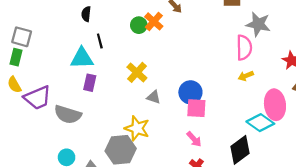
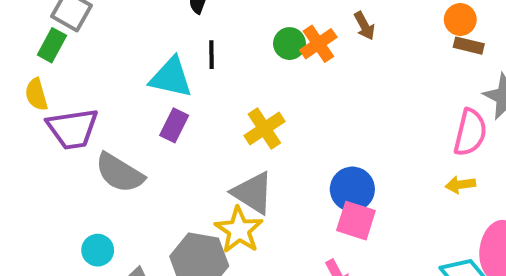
gray triangle: (154, 97) -> (253, 193), moved, size x1.6

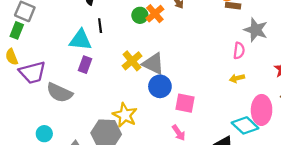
pink semicircle: (470, 132) -> (239, 51), size x0.7
blue circle: (352, 189) -> (160, 86), moved
gray triangle: (253, 193) -> (153, 64), moved
cyan circle: (98, 250) -> (44, 134), moved

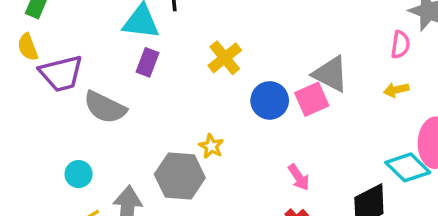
gray triangle: (153, 64) -> (331, 74), moved
pink square: (185, 103) -> (312, 99), moved, turned -36
yellow star: (125, 115) -> (211, 146), size x0.6

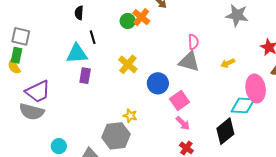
pink semicircle: (400, 45) -> (193, 42), moved
yellow semicircle: (28, 47) -> (14, 67), moved
pink square: (312, 99) -> (180, 100), moved
gray semicircle: (105, 107) -> (32, 112), moved
cyan diamond: (408, 167) -> (243, 105), turned -30

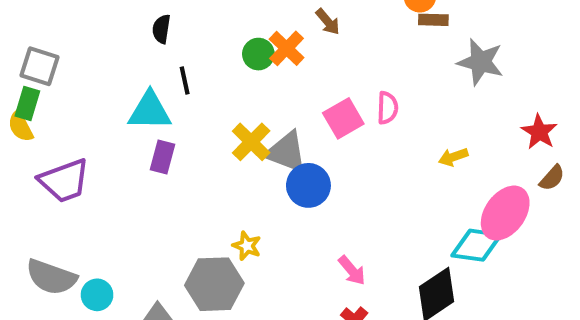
gray triangle: (189, 62) -> (286, 152), moved
pink ellipse: (256, 88) -> (505, 213), turned 40
pink square: (180, 100) -> (343, 118), moved
gray semicircle: (32, 112) -> (51, 277), moved

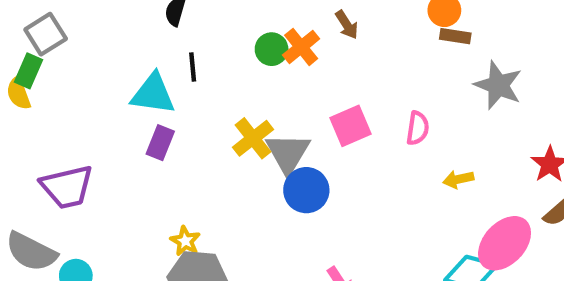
gray square: (39, 66) -> (46, 34), turned 33
pink semicircle: (387, 108) -> (418, 128), moved
gray triangle: (286, 152) -> (288, 153), turned 33
purple trapezoid: (64, 181) -> (67, 187), moved
yellow star: (247, 246) -> (185, 241), moved

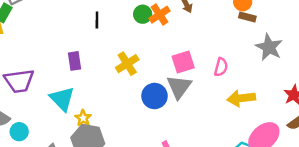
cyan triangle: (153, 94) -> (62, 99), moved, turned 32
purple rectangle: (160, 143) -> (74, 61), turned -36
gray triangle: (288, 153) -> (179, 87), moved
yellow arrow: (458, 179) -> (241, 98), size x1.6

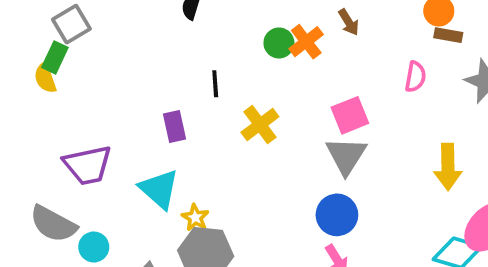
black line: (97, 20) -> (215, 84), moved
pink semicircle: (221, 67) -> (415, 77), moved
blue circle: (154, 96) -> (337, 215), moved
yellow arrow: (241, 98) -> (448, 167), turned -80

